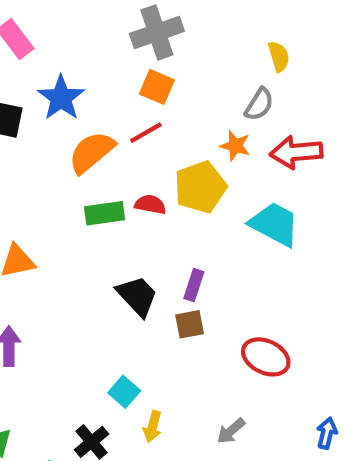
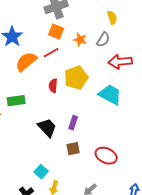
orange star: (235, 146) -> (80, 40), moved
red semicircle: (150, 204) -> (53, 86), turned -96
green rectangle: (105, 213) -> (16, 101), moved
brown square: (190, 324) -> (73, 149), moved

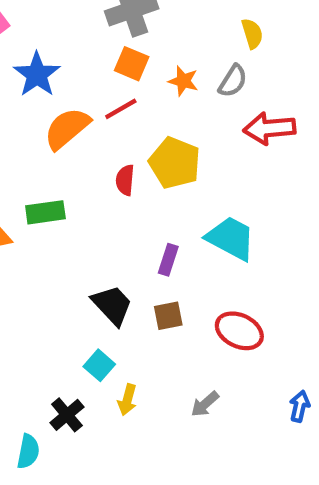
yellow pentagon: (76, 78) -> (175, 163), turned -30
cyan trapezoid: (110, 95) -> (231, 238), moved
black trapezoid: (47, 128) -> (112, 305), moved

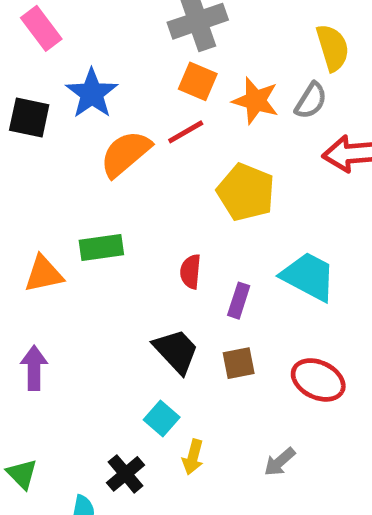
yellow semicircle: (252, 34) -> (333, 48), size x1.4
orange star: (183, 81) -> (256, 101), size x1.4
red semicircle: (125, 180) -> (191, 272), moved

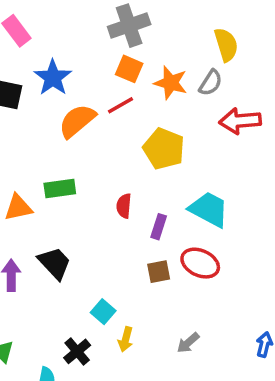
black trapezoid: (176, 351) -> (55, 263), moved
red ellipse: (318, 380) -> (200, 263), moved

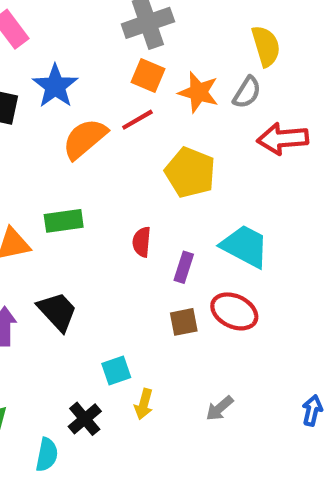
cyan square: (103, 312) -> (116, 370), turned 30

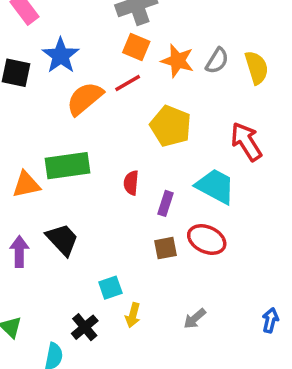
yellow semicircle: (266, 46) -> (257, 68), moved
red arrow: (283, 139) -> (246, 142), moved, turned 63
green rectangle: (64, 221) -> (67, 166), size x1.4

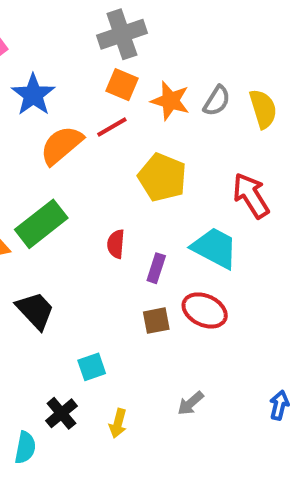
green rectangle: (67, 166) -> (41, 224), turned -30
yellow arrow: (133, 315) -> (118, 423), moved

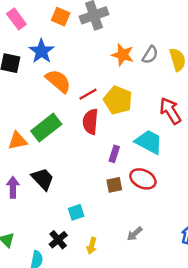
orange square: (122, 85) -> (61, 17), moved
red line: (112, 127) -> (88, 94), moved
orange semicircle: (61, 145) -> (58, 81), turned 80
red semicircle: (116, 244) -> (90, 122), moved, size x1.5

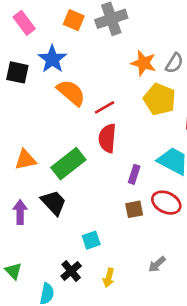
yellow pentagon: (118, 100) -> (160, 99), moved
green rectangle: (46, 128) -> (68, 164), moved

